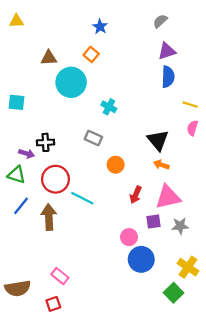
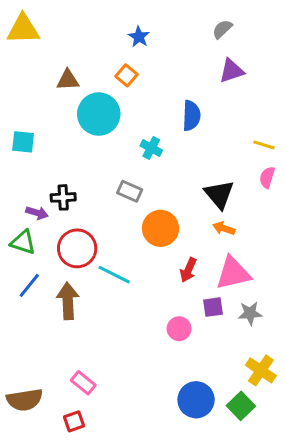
yellow triangle: (17, 21) -> (23, 29), size x1.6
blue semicircle: (168, 77) -> (191, 116), moved
orange circle: (116, 165) -> (160, 228), size x1.5
blue circle: (141, 259) -> (196, 400), moved

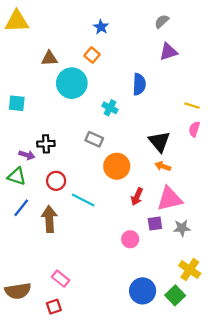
red circle: (77, 248) -> (56, 181), size x0.7

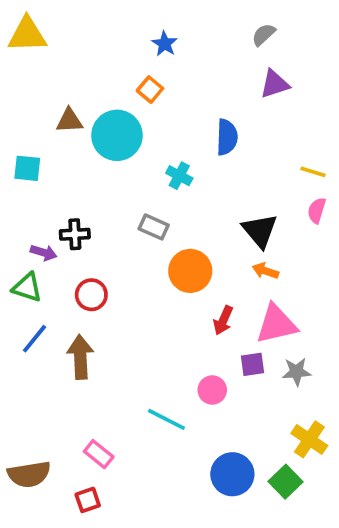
brown triangle: (49, 58) -> (69, 121), moved
cyan line: (83, 200) -> (166, 419), moved

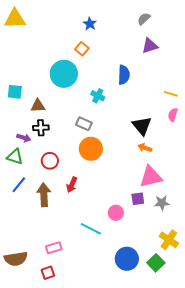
brown triangle: (69, 121) -> (38, 106), moved
orange circle: (190, 271) -> (91, 149), moved
red arrow: (223, 320) -> (72, 185), moved
pink rectangle: (99, 454) -> (54, 248), turned -56

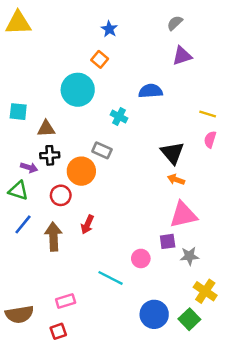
blue semicircle: (124, 75) -> (151, 91), turned -96
orange circle: (91, 149) -> (81, 171), moved
gray star: (162, 203) -> (189, 256), moved

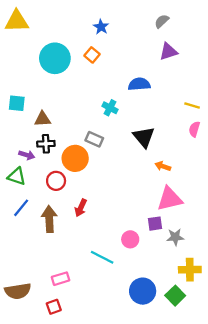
cyan circle: (78, 90) -> (55, 58), moved
black triangle: (172, 153) -> (144, 137), moved
yellow cross: (205, 291) -> (190, 270), turned -35

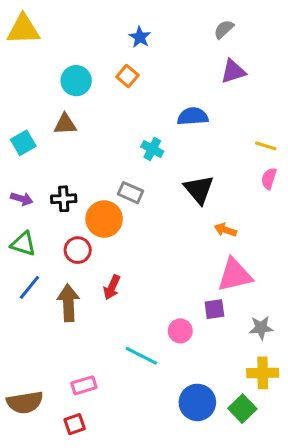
cyan circle: (55, 58) -> (76, 81), size x0.7
cyan square: (17, 103) -> (23, 143), turned -36
brown triangle: (43, 119) -> (65, 124), moved
purple arrow: (27, 155) -> (22, 199), moved
gray star: (175, 237) -> (261, 328), moved

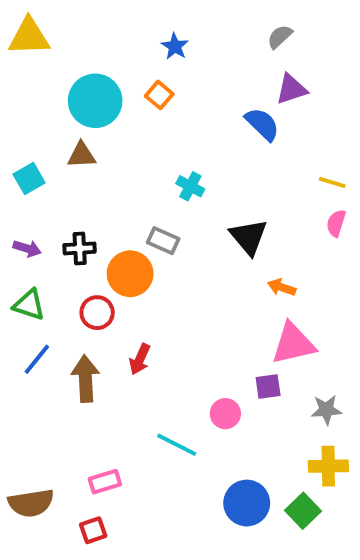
cyan circle: (76, 81) -> (95, 101), size x1.4
blue semicircle: (193, 116) -> (262, 124), moved, turned 48

